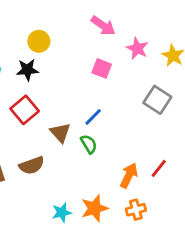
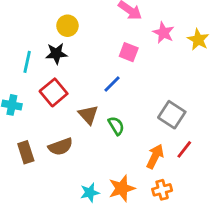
gray square: (157, 100) -> (172, 115), moved
blue line: (93, 117) -> (112, 84), moved

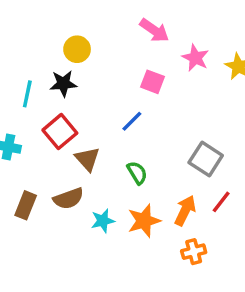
brown triangle: (88, 115) -> (87, 159), moved
brown rectangle: (26, 152) -> (26, 205), turned 40
orange star: (122, 188) -> (144, 221), moved
cyan star: (90, 193) -> (103, 221), moved

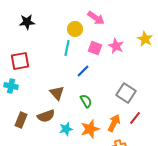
yellow circle: (77, 49) -> (75, 29), moved
pink star: (195, 58) -> (116, 46), moved
black star: (63, 84) -> (27, 22), moved
cyan line: (27, 94) -> (67, 48), moved
red square: (60, 132) -> (20, 61), moved, turned 30

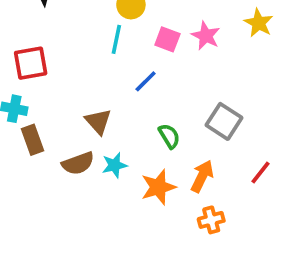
green semicircle: (86, 101) -> (169, 136), moved
red line: (135, 118) -> (260, 173), moved
brown rectangle: (21, 120) -> (32, 140), moved, turned -42
cyan star: (66, 129) -> (115, 165), moved

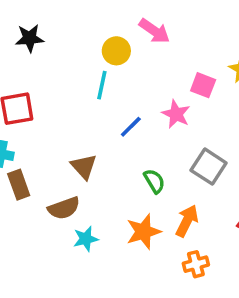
pink star: (206, 36) -> (176, 114), moved
pink square: (167, 39) -> (203, 85), moved
cyan star: (115, 165) -> (86, 239), moved

